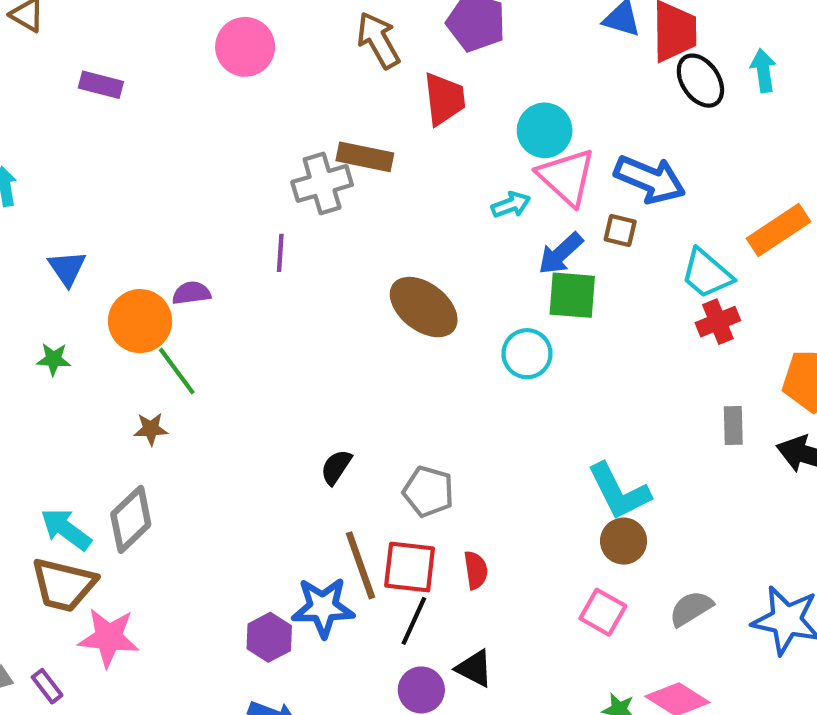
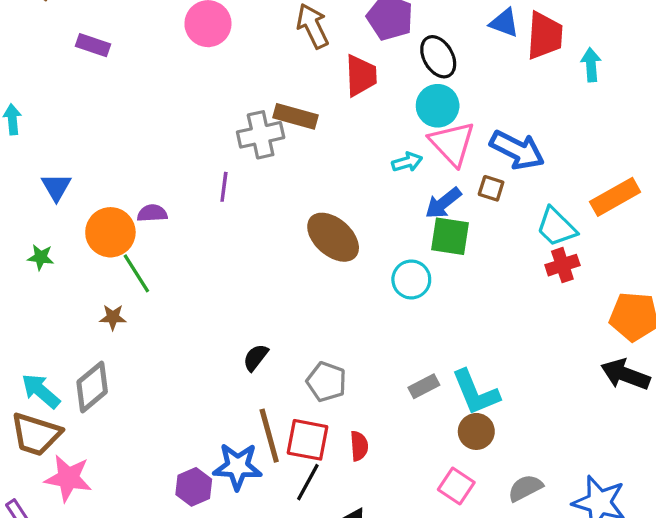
cyan arrow: (763, 71) -> (591, 65), moved
black ellipse: (700, 81) -> (438, 57), moved
gray rectangle: (733, 426) -> (424, 386), moved, turned 60

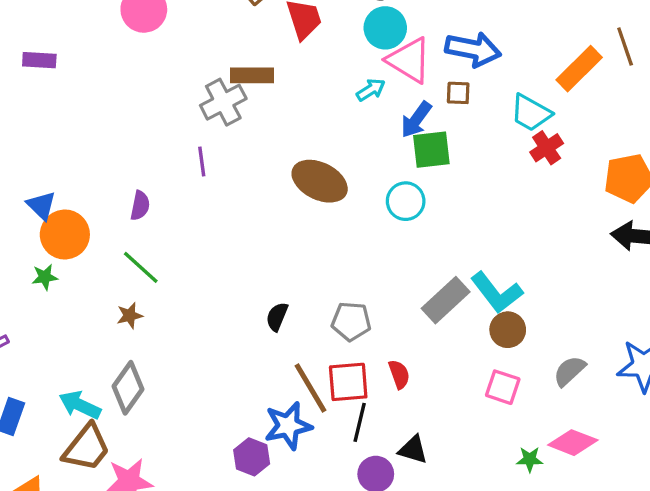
purple semicircle: (152, 213) -> (140, 206), turned 120
orange circle: (110, 232) -> (65, 234), moved
gray rectangle: (424, 386) -> (446, 300), size x1.6
brown trapezoid: (36, 434) -> (87, 448), turned -54

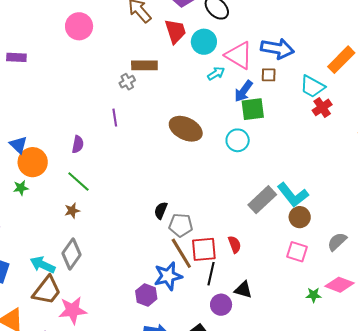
cyan circle: (385, 28) -> (204, 42), moved
gray cross: (223, 102) -> (127, 82), size x0.6
gray pentagon: (351, 321) -> (181, 225), moved

